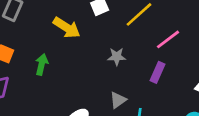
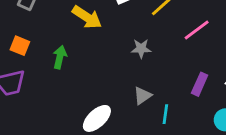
purple rectangle: (157, 72) -> (200, 84), moved

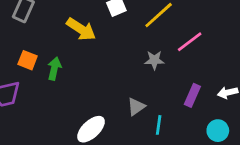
orange square: (20, 46) -> (28, 60), moved
gray star: (141, 49) -> (154, 60), moved

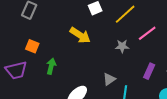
yellow arrow: (81, 29) -> (80, 35), moved
green arrow: (54, 69) -> (51, 66), moved

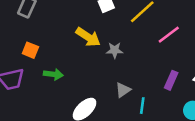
gray star: (122, 46) -> (115, 50), moved
green arrow: (51, 66) -> (53, 74), turned 84

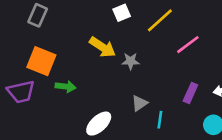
orange square: (30, 50) -> (41, 61), size x1.6

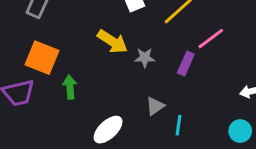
green arrow: (66, 87) -> (70, 87), turned -102
purple rectangle: (190, 93) -> (186, 64), moved

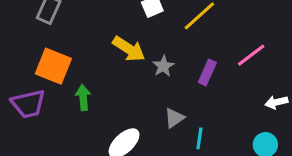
pink line: (211, 39) -> (251, 55), moved
gray star: (145, 58) -> (163, 66), turned -30

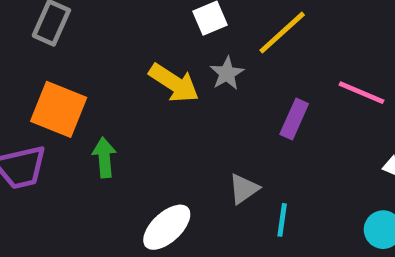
pink line: (251, 55) -> (361, 93), turned 60
gray star: (163, 66) -> (227, 73), moved

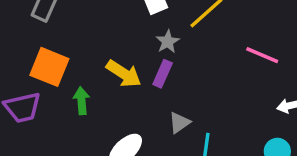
yellow arrow: (174, 83) -> (124, 74), moved
purple rectangle: (294, 119) -> (163, 74), moved

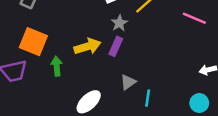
pink line: (262, 55) -> (194, 18), moved
yellow arrow: (124, 74) -> (87, 46), turned -50

